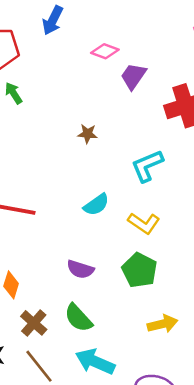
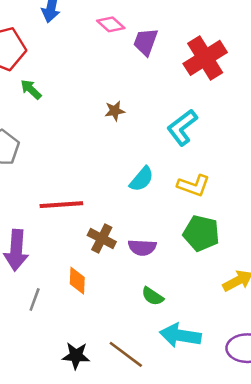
pink diamond: (105, 51) -> (111, 24), turned 36
green semicircle: (78, 318) -> (153, 296), size x0.7
brown cross: (34, 323) -> (102, 238), moved

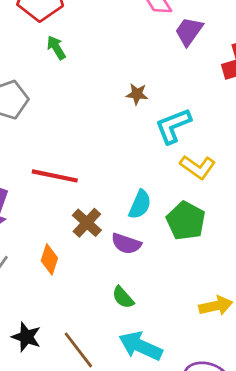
cyan L-shape: (182, 127) -> (173, 126), moved
cyan semicircle: (142, 179) -> (140, 204), moved, turned -32
yellow L-shape: (194, 185) -> (198, 167), moved
green pentagon: (201, 233) -> (186, 221), moved

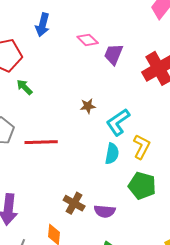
yellow L-shape: (198, 167) -> (142, 147), turned -85
red line: (55, 176) -> (41, 142), moved
cyan semicircle: (140, 204) -> (112, 154), moved

